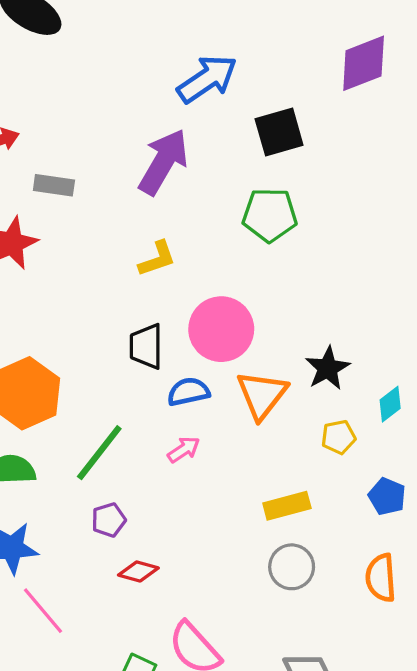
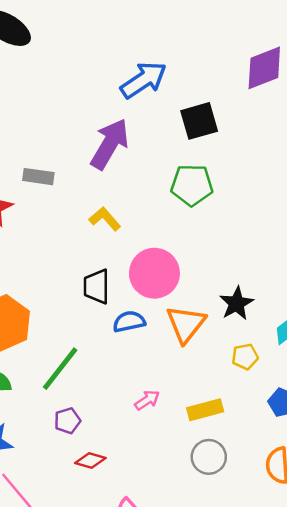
gray rectangle: (54, 185) -> (38, 177), moved
yellow L-shape: (157, 259) -> (105, 219), turned -112
pink arrow: (184, 450) -> (147, 400), moved

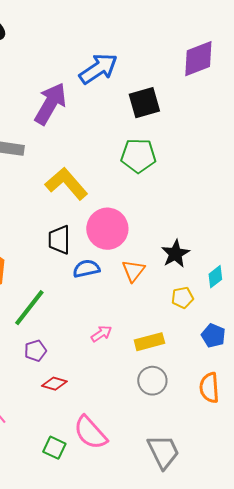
purple arrow: (110, 144) -> (50, 104), moved
yellow L-shape: (105, 219) -> (66, 184), size x1.6
orange triangle: (186, 324) -> (133, 271), size x0.7

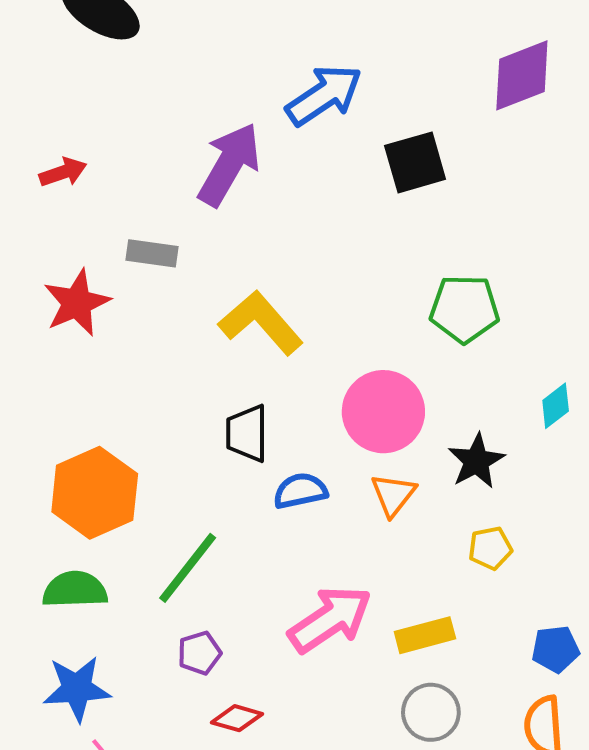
green pentagon: (138, 156) -> (465, 309), moved
pink circle: (107, 229) -> (383, 412), moved
cyan diamond: (215, 277) -> (556, 406), moved
pink arrow: (101, 334) -> (330, 619), size x2.0
blue pentagon: (213, 336) -> (556, 649), moved, turned -30

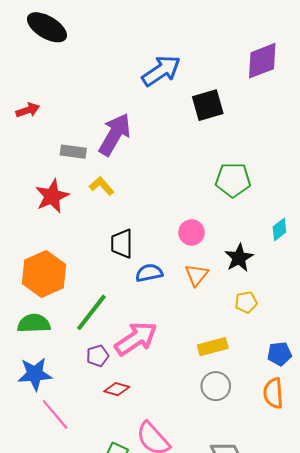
purple arrow: (229, 164) -> (115, 134), moved
red star: (77, 303) -> (52, 196), moved
yellow L-shape: (261, 323) -> (102, 186), moved, size x0.6
pink circle: (383, 412) -> (192, 232), size x0.6
pink arrow: (330, 619) -> (136, 339), moved

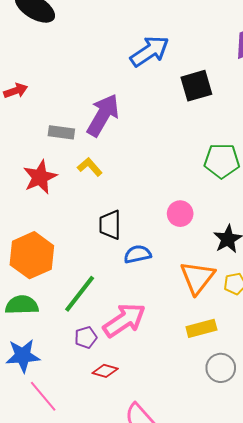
orange triangle: (197, 275) -> (197, 278), moved, size x1.5
gray circle: (216, 386) -> (221, 368), moved

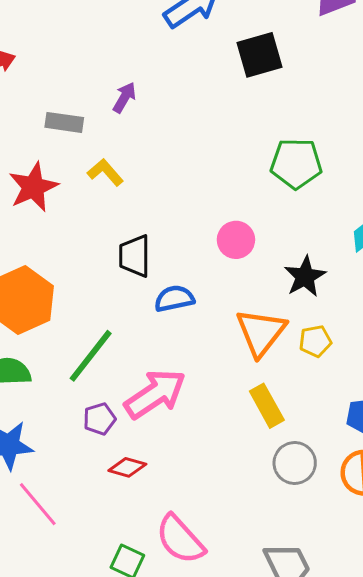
purple arrow: (103, 115) -> (124, 97), size x0.5
yellow rectangle: (201, 328) -> (267, 406), turned 76

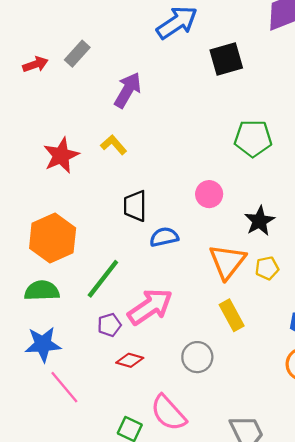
purple arrow: (124, 97) -> (128, 90), size x1.6
gray rectangle: (64, 122) -> (77, 54), moved, turned -56
gray circle: (295, 463) -> (197, 357), moved

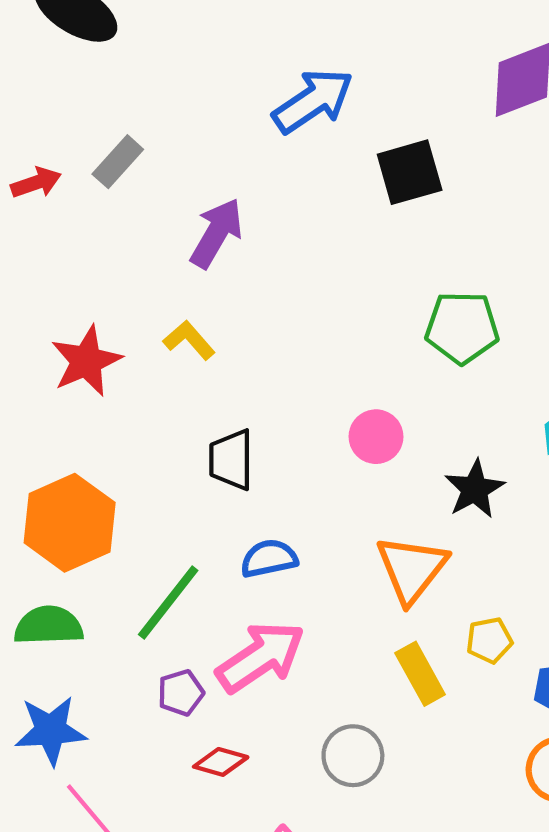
blue semicircle: (164, 237) -> (269, 558), moved
yellow pentagon: (267, 268) -> (489, 640), moved

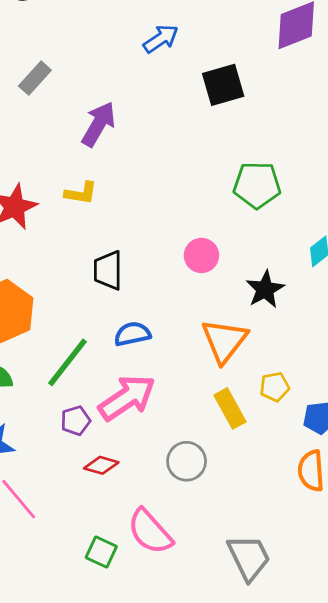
blue arrow: (313, 101) -> (161, 39), size x0.7
yellow L-shape: (189, 340) -> (81, 193), turned 140

